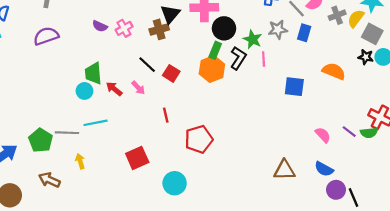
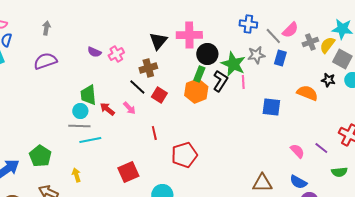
brown cross: (159, 29) -> (148, 68), moved
green star: (253, 39) -> (233, 64), size x1.4
black star: (366, 57) -> (328, 80), moved
gray line: (67, 133) -> (79, 126), moved
green semicircle: (369, 133) -> (339, 172), moved

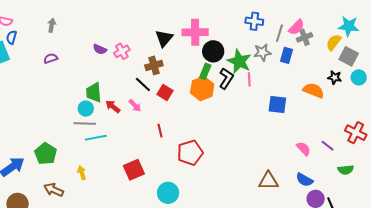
gray line: (273, 36) -> (279, 33), turned 60
gray cross: (310, 42) -> (305, 37), moved
purple semicircle: (45, 61) -> (51, 58), size x0.6

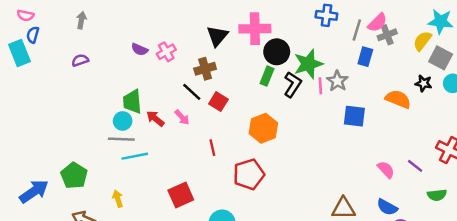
gray star: (262, 52) -> (337, 81), moved, turned -30
green star: (239, 61) -> (308, 64), turned 30
orange hexagon: (202, 88) -> (263, 128), moved

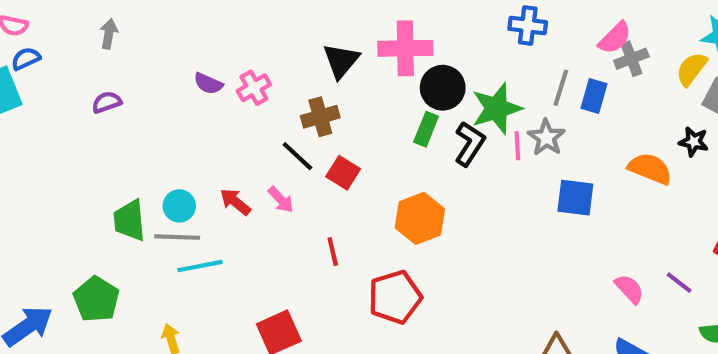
gray line: (357, 30) -> (561, 88), moved
blue semicircle: (33, 35) -> (26, 59), turned 49
green trapezoid: (132, 102) -> (129, 220), moved

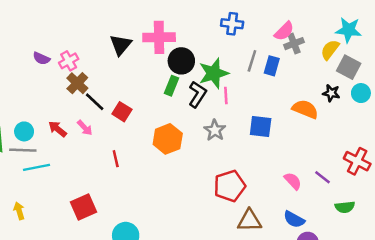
brown cross: (320, 117) -> (77, 83), moved, turned -30
gray star: (546, 137) -> (215, 130), moved
red pentagon: (395, 297) -> (230, 186), moved

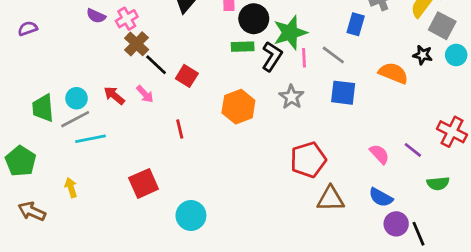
gray line: (252, 61) -> (333, 55), moved, turned -70
green rectangle: (171, 86) -> (243, 47), turned 66
gray line: (23, 150) -> (75, 119), turned -30

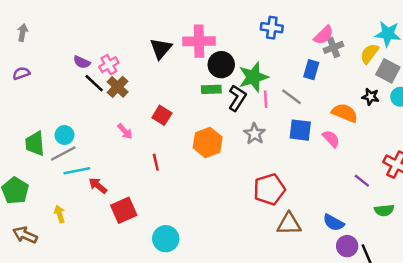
black line: (156, 65) -> (94, 83), moved
red arrow: (114, 95) -> (98, 186), moved
pink semicircle: (379, 154) -> (331, 139), moved

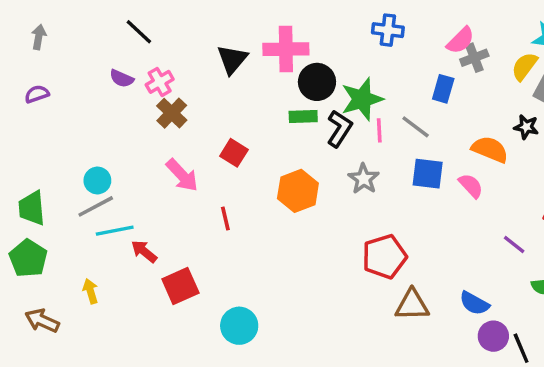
black line: (94, 83) -> (139, 32), moved
pink arrow: (125, 131) -> (182, 175), size x1.5
green trapezoid: (35, 144) -> (32, 208), moved

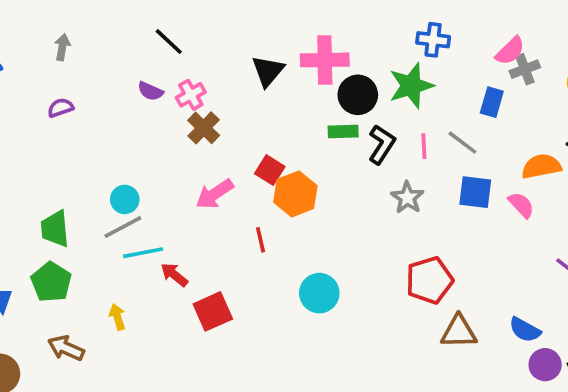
green star: (362, 99) -> (411, 86), moved
orange semicircle: (490, 149) -> (541, 166), turned -33
pink arrow: (182, 175) -> (215, 194), turned 99
orange hexagon: (298, 191) -> (295, 194), moved
cyan circle: (239, 326) -> (319, 293), moved

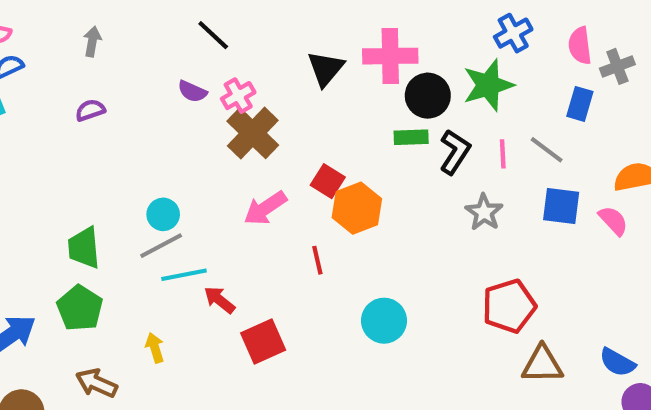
blue cross: (433, 40) -> (513, 33), turned -36
pink semicircle: (510, 51) -> (580, 46), moved, turned 128
brown cross: (204, 128) -> (253, 133), size x1.4

